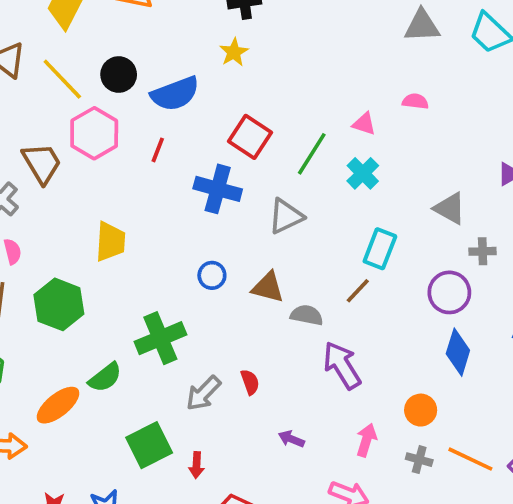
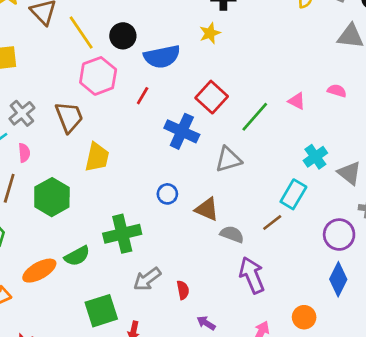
brown trapezoid: (42, 163) -> (69, 117), moved
cyan cross: (363, 173) -> (315, 157), moved
red semicircle: (250, 382) -> (183, 290), moved

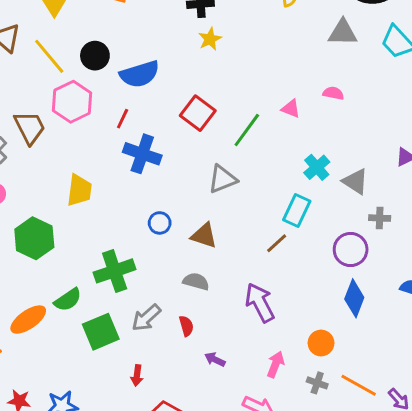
yellow star: (210, 33) -> (210, 39), moved
brown trapezoid: (69, 117) -> (30, 128), moved
blue cross: (182, 131) -> (142, 154), moved
gray semicircle: (232, 234) -> (196, 281), moved
green square: (101, 311) -> (101, 332), moved

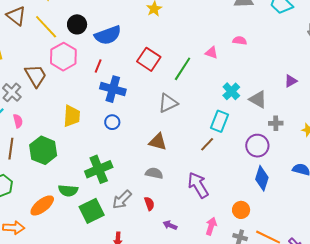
blue circle: (160, 223) -> (112, 122), moved
green semicircle: (68, 300) -> (68, 191), turned 42

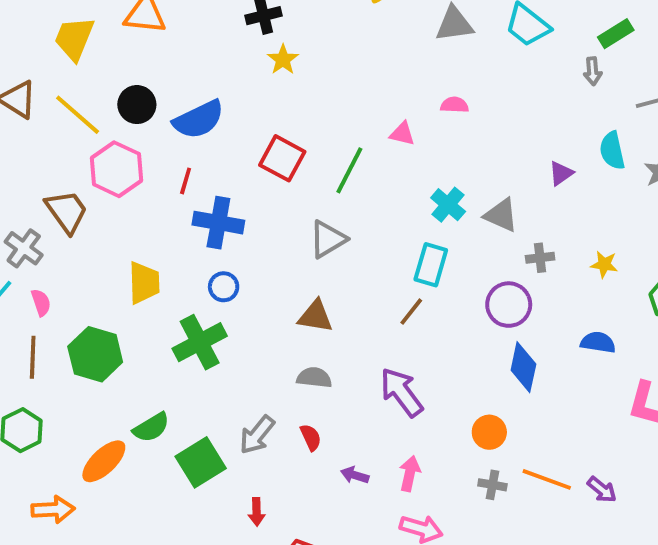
green cross: (99, 169) -> (200, 342), moved
green semicircle: (68, 191) -> (151, 427), turned -30
pink arrow: (211, 226) -> (410, 474), moved

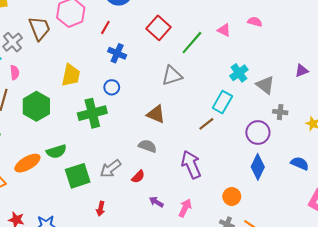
blue cross: (218, 223) -> (117, 53), size x0.7
red semicircle: (311, 437) -> (138, 177), turned 56

